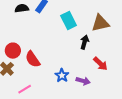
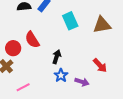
black arrow: (84, 42) -> (57, 57), moved
red semicircle: (33, 59) -> (32, 40), moved

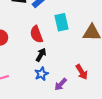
red semicircle: (32, 40) -> (36, 34), moved
purple arrow: (82, 82) -> (61, 84), turned 104

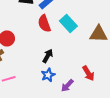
cyan rectangle: (61, 22) -> (68, 23), turned -30
red semicircle: (36, 34) -> (44, 24), moved

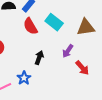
blue star: (48, 75) -> (24, 78), moved
purple arrow: (67, 86) -> (68, 51), moved

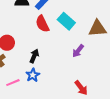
black arrow: (39, 58) -> (34, 56), moved
red arrow: (82, 68) -> (81, 88), moved

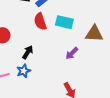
cyan rectangle: (66, 21) -> (64, 22), turned -36

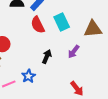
cyan rectangle: (64, 22) -> (62, 22), turned 60
black arrow: (28, 52) -> (47, 57), moved

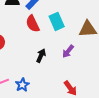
blue star: (28, 76) -> (22, 85), moved

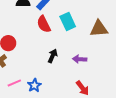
purple arrow: (68, 51) -> (80, 59), moved, turned 56

